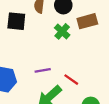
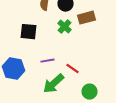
black square: (16, 21) -> (29, 32), moved

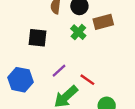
purple line: (48, 61) -> (59, 71), turned -32

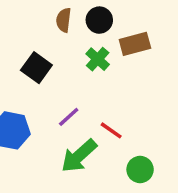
black square: (38, 38) -> (36, 68), turned 30

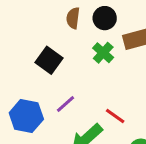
purple line: (69, 117) -> (65, 104), moved

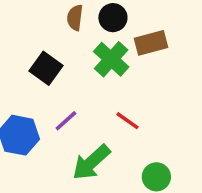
green cross: (103, 53) -> (111, 59), size x1.4
red line: (115, 116) -> (127, 121), moved

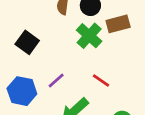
black square: (46, 68) -> (27, 42), moved

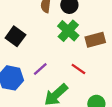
brown rectangle: (118, 24) -> (95, 40), moved

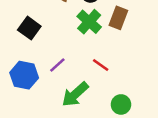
brown rectangle: (95, 40) -> (118, 18), moved, turned -54

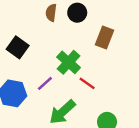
green cross: (89, 22) -> (69, 62), moved

